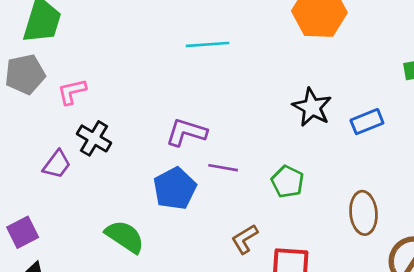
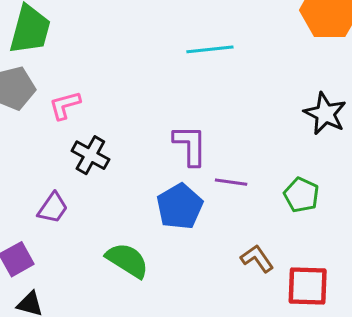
purple L-shape: (186, 132) -> (190, 145), turned 75
purple trapezoid: (57, 164) -> (53, 208), moved
brown L-shape: (245, 239) -> (257, 259), turned 88

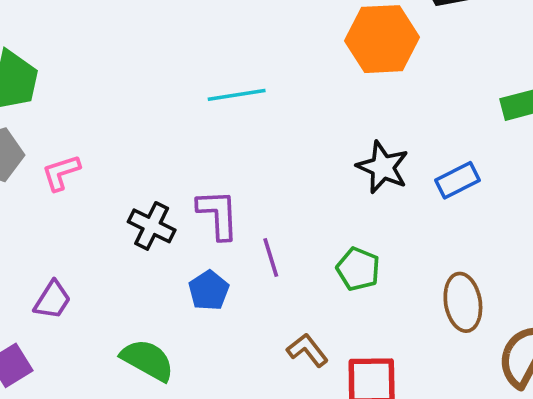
black cross: (90, 155) -> (152, 226), moved
purple line: (231, 182) -> (271, 257), turned 68
blue pentagon: (180, 206) -> (209, 290), size x0.7

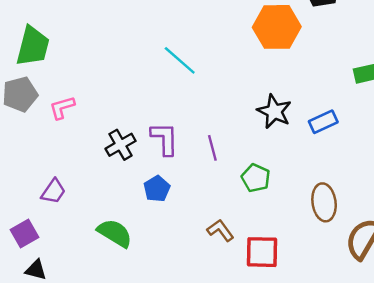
cyan line: (237, 95) -> (180, 60), turned 48
black cross: (152, 226) -> (121, 145), turned 32
purple line: (271, 257) -> (212, 148), moved

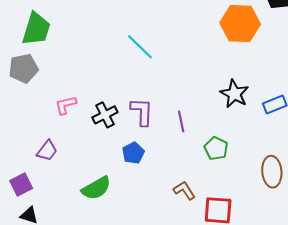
cyan line: (180, 60) -> (140, 47), moved
pink L-shape: (62, 108) -> (66, 105), moved
green semicircle: (115, 233) -> (96, 188), turned 116

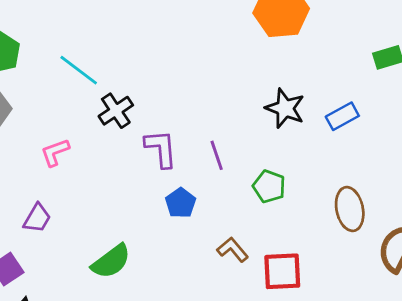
cyan line: (140, 47) -> (79, 70), moved
black cross: (105, 115) -> (116, 111), moved
blue pentagon: (133, 153) -> (181, 203), moved

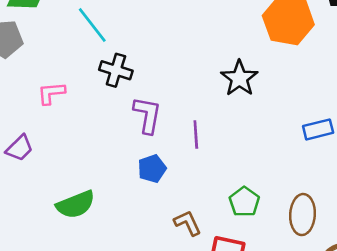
black star: (285, 108) -> (239, 78), moved
black cross: (116, 111) -> (116, 70), turned 36
green pentagon: (269, 186) -> (244, 202), moved

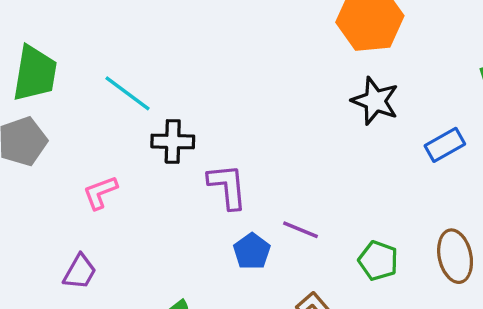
black star: (239, 78) -> (375, 101), moved
purple line: (196, 134) -> (301, 230), moved, turned -48

